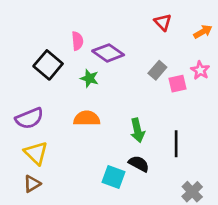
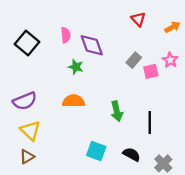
purple diamond: (108, 53) -> (92, 45), turned 35
black square: (48, 65) -> (27, 43), moved
black semicircle: (139, 164) -> (131, 154), moved

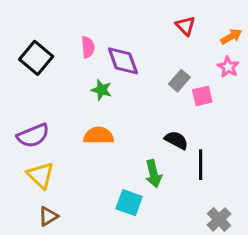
pink star: (170, 60) -> (228, 67), moved
green arrow: (117, 111) -> (153, 174), moved
black semicircle: (131, 154) -> (176, 140), moved
brown triangle: (27, 157) -> (48, 216), moved

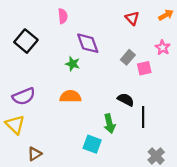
orange arrow: (231, 36) -> (166, 15), moved
pink semicircle: (88, 47) -> (63, 16), moved
yellow triangle: (41, 175) -> (15, 125), moved

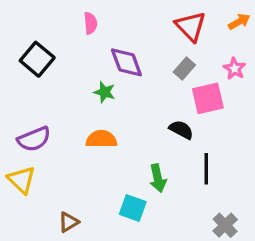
red triangle: (132, 18) -> (191, 26), size x1.5
gray rectangle: (128, 57) -> (184, 69), moved
pink square: (144, 68) -> (208, 98), size x1.5
black semicircle: (126, 100) -> (181, 130), moved
brown triangle: (35, 154) -> (68, 222), moved

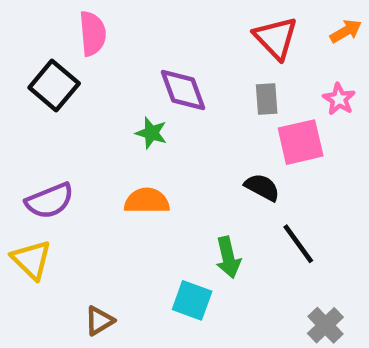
pink semicircle: (90, 23) -> (93, 33), moved, size x1.4
gray rectangle: (184, 69) -> (267, 99), turned -45
black line: (206, 169) -> (298, 244), turned -36

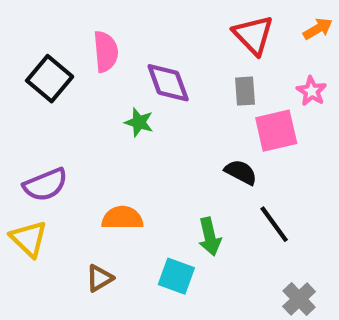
pink semicircle: (93, 33) -> (106, 52), moved
orange semicircle: (147, 201) -> (122, 218), moved
brown triangle: (99, 321) -> (99, 278), moved

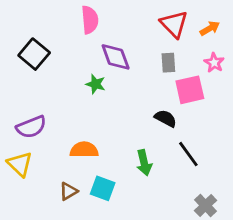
orange arrow: (318, 29) -> (210, 28), moved
pink semicircle: (106, 52) -> (90, 20), moved
cyan square: (176, 276) -> (103, 188), moved

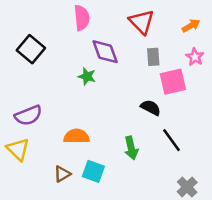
red triangle: (174, 24) -> (142, 22), moved

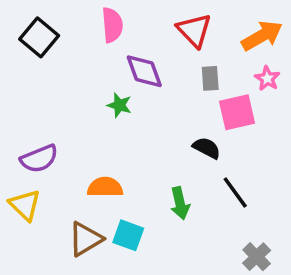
orange arrow: (191, 26) -> (262, 36), size x1.6
black square: (31, 49) -> (39, 37), moved
brown triangle: (62, 174) -> (85, 239), size x1.5

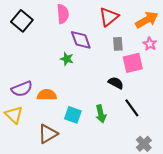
red triangle: (194, 30) -> (109, 17), turned 35
orange semicircle: (105, 187) -> (47, 95), moved
cyan square: (128, 235) -> (73, 115), moved

